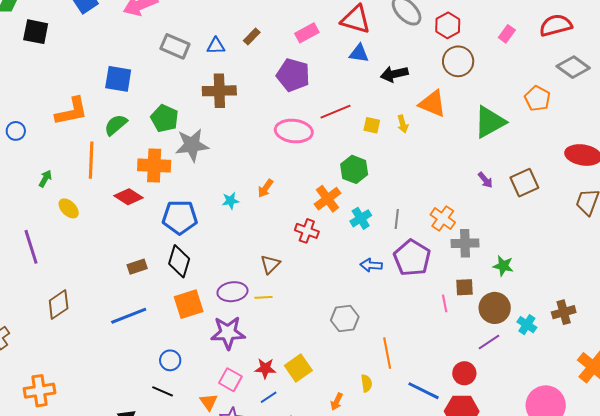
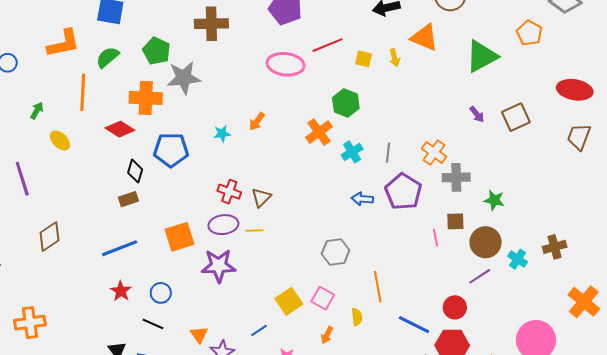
red cross: (307, 231) -> (229, 192), moved
black diamond: (179, 261) -> (135, 171), moved, size x0.7
red star: (265, 368) -> (121, 291), moved, turned 30
pink square: (230, 380) -> (323, 298), moved

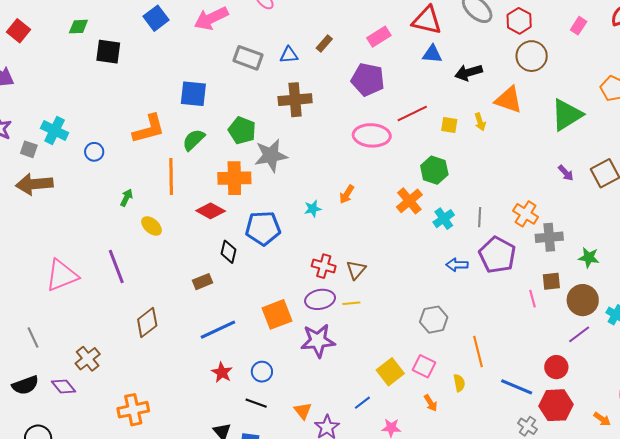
brown rectangle: (128, 199) -> (203, 282), moved
orange arrow: (327, 335) -> (431, 403), turned -54

